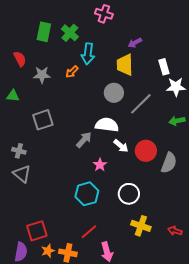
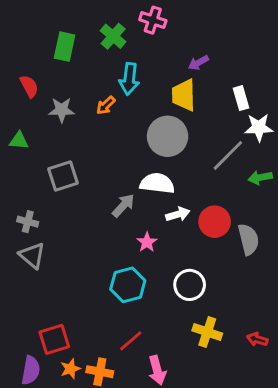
green cross: (70, 33) -> (113, 36), moved
gray circle: (114, 93) -> (168, 136), size x1.4
gray line: (141, 104) -> (228, 155), moved
white arrow: (121, 146) -> (178, 214), turned -56
gray semicircle: (169, 163) -> (248, 239), turned -35

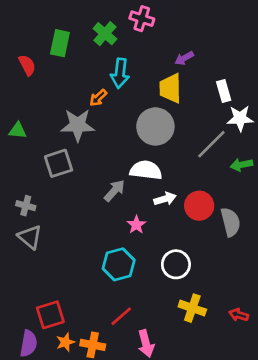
red semicircle: (29, 86) -> (27, 65), moved
gray star: (62, 110) -> (78, 125), moved, size x1.4

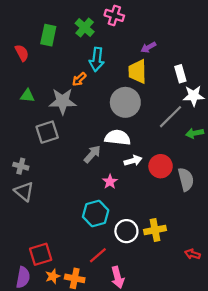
green triangle: (18, 131) -> (27, 96), moved
white circle: (176, 264) -> (126, 231), moved
yellow cross: (192, 308) -> (155, 230), moved, turned -30

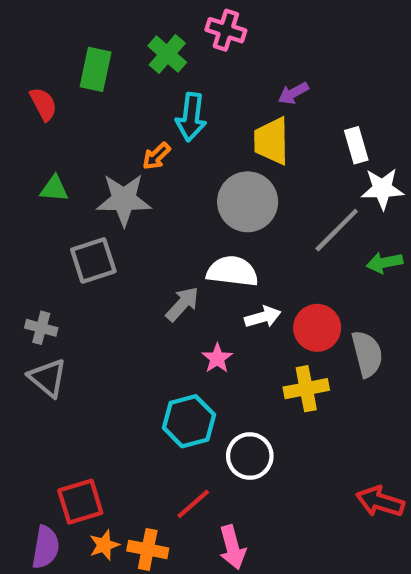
yellow cross: (155, 230) -> (306, 389), moved
red arrow: (192, 254) -> (380, 502), size x1.5

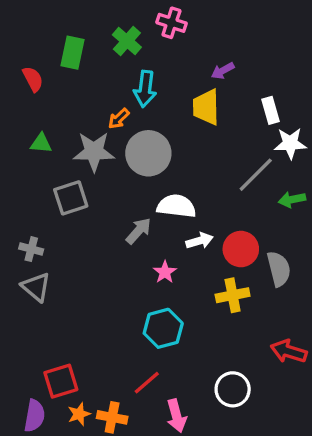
gray circle: (248, 202) -> (148, 153), moved
cyan hexagon: (189, 421) -> (163, 328), moved
white circle: (250, 456) -> (233, 389), moved
red arrow: (380, 502) -> (289, 351), moved

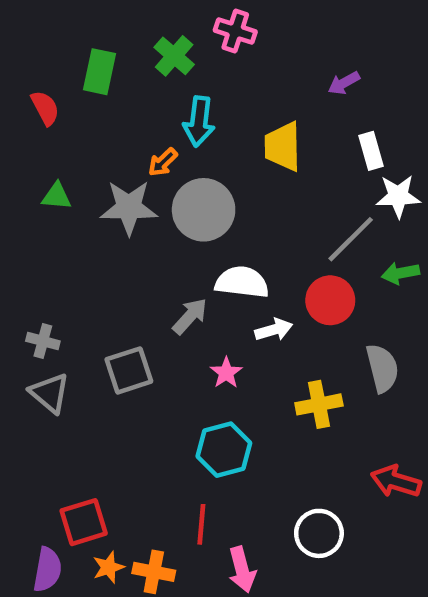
purple arrow: (223, 71) -> (344, 83), moved
gray square: (71, 198) -> (129, 370), moved
red circle: (241, 249) -> (330, 300), moved
red line: (147, 383) -> (201, 524), turned -44

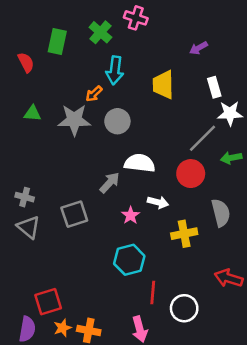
gray circle: (204, 210) -> (117, 121), size x0.7
white arrow: (274, 330) -> (158, 202), moved, turned 30
red line: (201, 524) -> (153, 293), moved

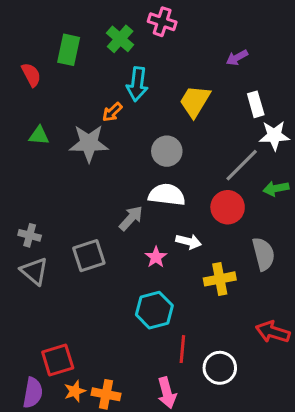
yellow trapezoid: (163, 85) -> (195, 101), turned 32
gray circle: (117, 121) -> (167, 151), moved

